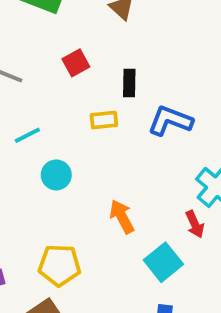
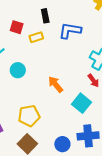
red square: (76, 63) -> (17, 27), moved, turned -32

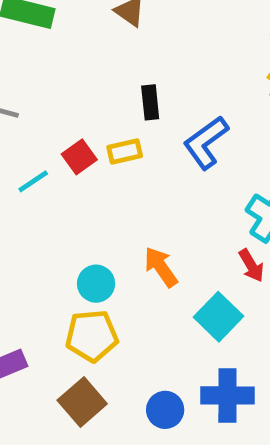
red square: (17, 27) -> (79, 157), moved, turned 32
blue L-shape: (70, 31) -> (206, 143), turned -50
cyan circle: (18, 70) -> (96, 284), moved

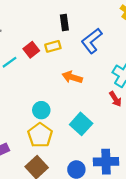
orange arrow: (161, 267) -> (72, 77), moved, turned -36
cyan square: (218, 317) -> (81, 124), moved
yellow pentagon: (92, 336) -> (40, 135), turned -30

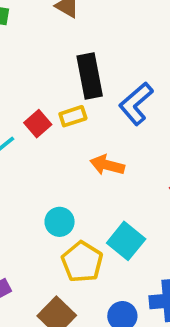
black rectangle: (64, 22) -> (90, 76), size x1.6
yellow pentagon: (40, 135) -> (82, 262), moved

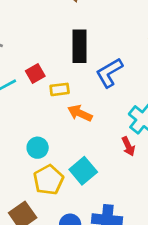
yellow rectangle: (73, 116) -> (60, 89), moved

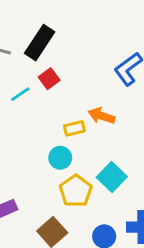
black rectangle: (80, 46) -> (40, 43), moved, turned 40
yellow rectangle: (60, 89) -> (74, 128), moved

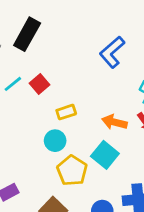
red square: (49, 79) -> (39, 84), moved
orange arrow: (102, 116) -> (114, 122), moved

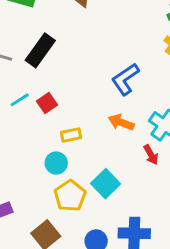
orange arrow: (114, 122) -> (121, 122), moved

